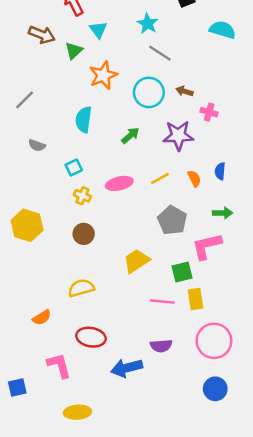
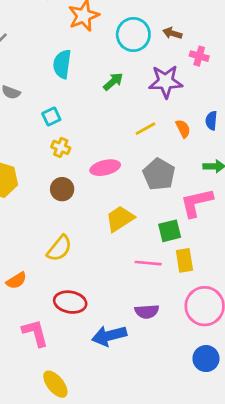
pink ellipse: (119, 183) -> (105, 168), moved
yellow semicircle: (81, 288) -> (59, 248), turned 145
yellow ellipse: (77, 412) -> (55, 384), turned 55

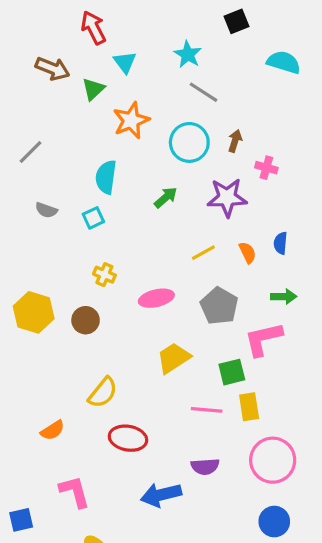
brown arrow: (172, 33) -> (235, 141), turned 90
cyan square: (51, 117) -> (93, 218), moved
brown circle: (62, 189) -> (86, 320), moved
red ellipse: (70, 302) -> (128, 438), moved

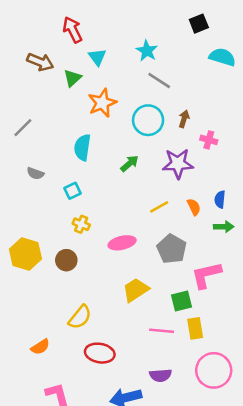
black square: (237, 21) -> (199, 24), moved
cyan square: (93, 218) -> (72, 191), moved
green arrow: (284, 297) -> (224, 227), moved

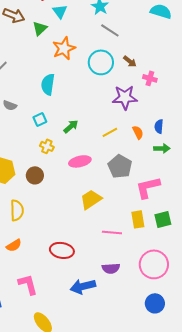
brown arrow: (184, 119) -> (130, 61), turned 112
green arrow: (129, 164) -> (71, 126), moved
green square: (182, 301) -> (163, 219), moved
yellow semicircle: (80, 317) -> (17, 210), moved, turned -40
yellow rectangle: (195, 328) -> (138, 219), moved

